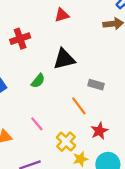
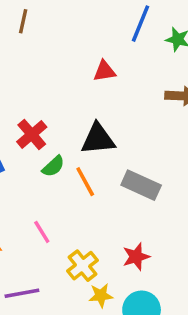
red cross: (20, 39) -> (32, 134), moved, turned -30
gray rectangle: (96, 85) -> (141, 185), size x1.5
orange line: (79, 106) -> (85, 182), moved

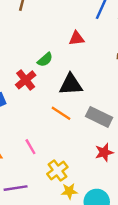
green semicircle: (53, 166) -> (45, 60), moved
orange line: (85, 182) -> (61, 113), turned -30
red star: (136, 257) -> (104, 152), moved

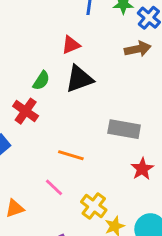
black triangle: (71, 84) -> (79, 79), moved
orange line: (61, 113) -> (71, 155), moved

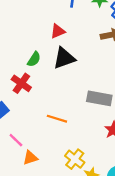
pink line: (54, 187) -> (16, 140), moved
orange triangle: (15, 208) -> (30, 158), moved

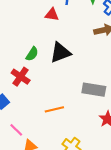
red triangle: (58, 31) -> (52, 15), moved, turned 32
orange line: (57, 119) -> (54, 109), turned -30

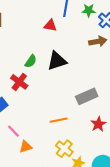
gray rectangle: (94, 90) -> (87, 96), turned -35
orange line: (54, 109) -> (59, 120), moved

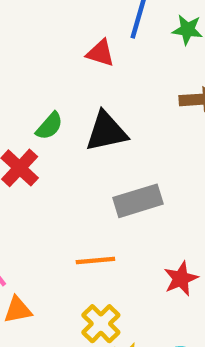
gray rectangle: (87, 96) -> (138, 201), moved

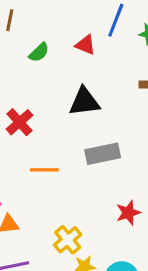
green semicircle: (49, 126) -> (39, 52), moved
orange line: (95, 260) -> (44, 170), moved

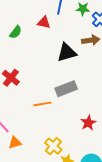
black triangle: (84, 102) -> (67, 52), moved
orange line: (44, 170) -> (42, 104), moved

